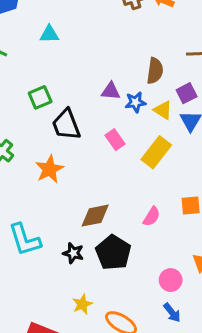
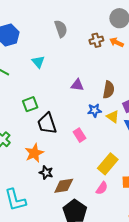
cyan triangle: (49, 34) -> (38, 62), turned 48
purple triangle: (111, 91) -> (77, 85), moved
yellow rectangle: (156, 152) -> (108, 164), moved
black star: (73, 253) -> (46, 173), moved

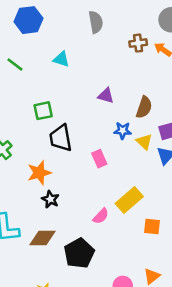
cyan triangle: (38, 62) -> (61, 59), turned -40
brown diamond: (64, 186) -> (43, 238), moved
pink semicircle: (102, 188) -> (101, 216), moved

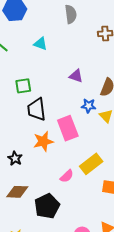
pink rectangle: (99, 159) -> (68, 128), size x1.6
orange star: (39, 173) -> (43, 141), moved
black star: (50, 199) -> (15, 158), moved

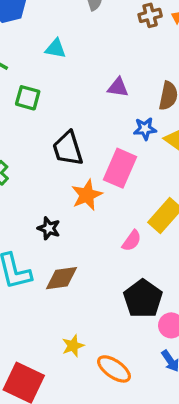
green square: (23, 86) -> (28, 98), moved, turned 35
pink rectangle: (68, 128) -> (120, 168), turned 55
black pentagon: (47, 206) -> (143, 299), moved

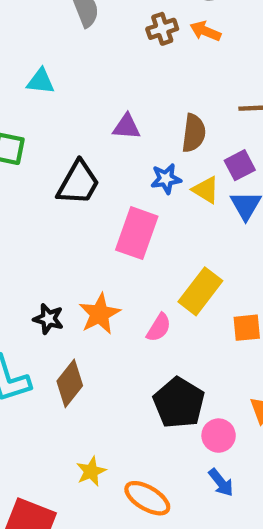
black trapezoid: (68, 149) -> (78, 183), moved, turned -129
orange star: (87, 195) -> (99, 314), moved
brown diamond: (61, 278) -> (70, 383), turned -40

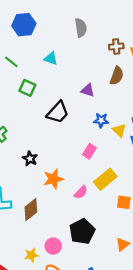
brown semicircle: (194, 133) -> (117, 76), moved
pink rectangle: (137, 233) -> (89, 151), moved, size x0.6
black star: (48, 319) -> (30, 159), moved
pink circle: (219, 436) -> (53, 246), moved

